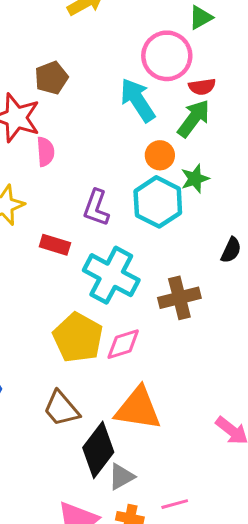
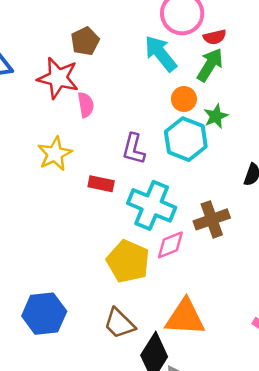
pink diamond: (123, 344) -> (170, 245), moved

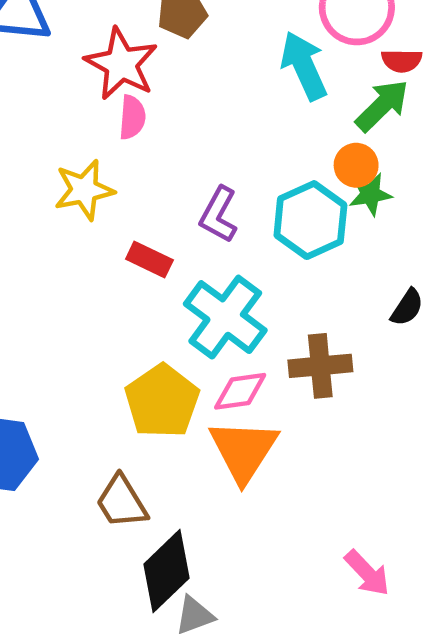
orange circle: (184, 99) -> (356, 165), moved
pink semicircle: (86, 105) -> (132, 117), moved
orange triangle: (185, 317) -> (244, 450), moved, turned 45

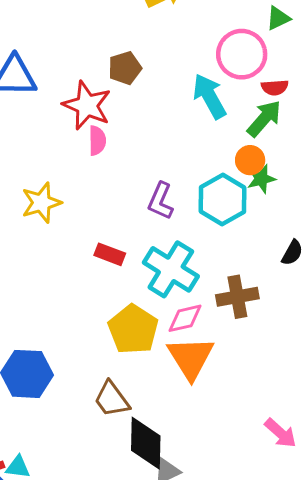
yellow star: (84, 190) -> (41, 203), moved
red rectangle: (149, 260) -> (110, 254), moved
black diamond: (167, 571) -> (146, 443), turned -40

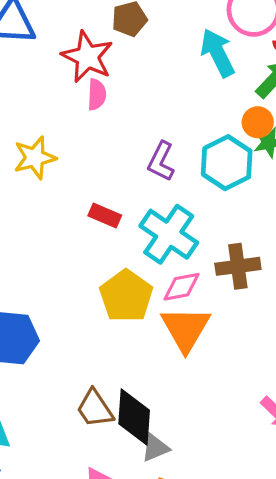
brown trapezoid: (112, 399) -> (95, 409), moved

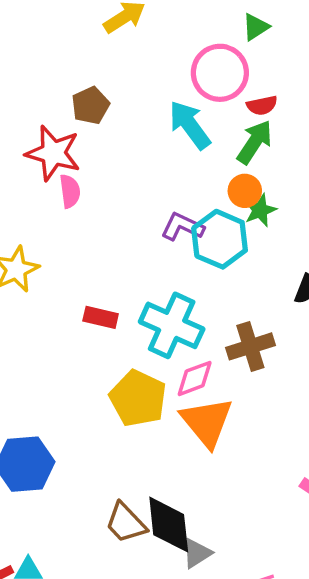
purple L-shape: (161, 161) -> (183, 227), moved, turned 99

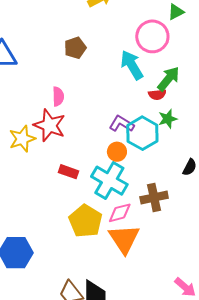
red semicircle: (262, 105) -> (157, 95), moved
red star: (53, 153) -> (50, 125), moved
orange circle: (245, 191) -> (117, 152), moved

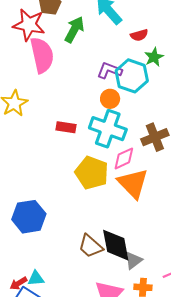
green arrow: (169, 79) -> (74, 29), moved
pink semicircle: (58, 96) -> (42, 55), size x1.8
red star: (50, 125) -> (29, 25), moved

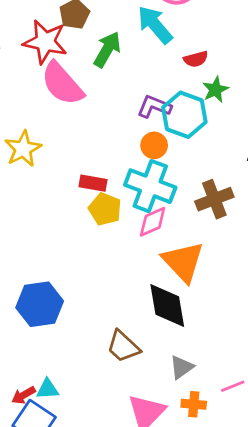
pink semicircle: (42, 55) -> (62, 84), turned 150
pink diamond: (124, 158) -> (153, 222), moved
yellow pentagon: (92, 173) -> (105, 209), moved, size x0.7
black diamond: (116, 245) -> (167, 306), moved

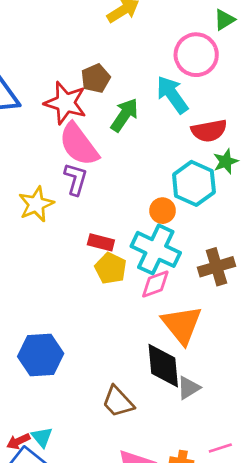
red semicircle: (196, 59) -> (209, 131), size x1.5
purple L-shape: (154, 107) -> (76, 179), moved, turned 80
gray triangle: (182, 367) -> (189, 388), moved
cyan triangle: (48, 389) -> (42, 437), turned 50

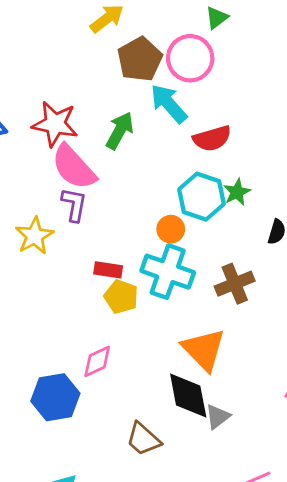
brown pentagon: (96, 78) -> (140, 59), moved, size x1.4
green star: (226, 161) -> (237, 192), moved
pink diamond: (155, 284) -> (97, 361), moved

